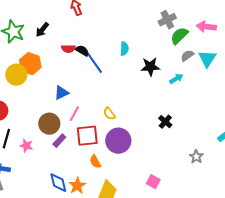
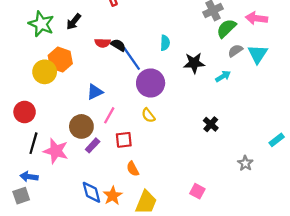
red square: (87, 136) -> (124, 140), size x0.7
purple circle: (118, 141) -> (151, 83), moved
pink star: (26, 146) -> (56, 151), size x1.6

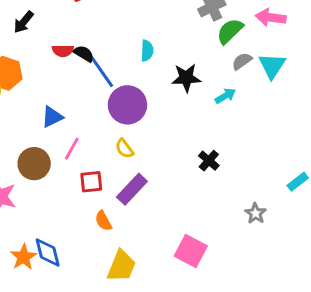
purple rectangle: (93, 145) -> (132, 189), moved, size x1.5
pink square: (197, 191) -> (191, 251), size x1.5
orange star: (113, 196) -> (24, 257), moved

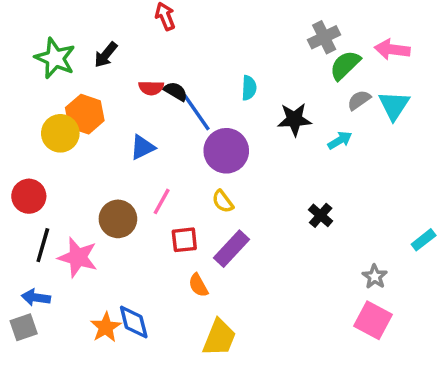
blue triangle: (52, 117) -> (142, 147), moved
pink square: (191, 251) -> (373, 320), moved

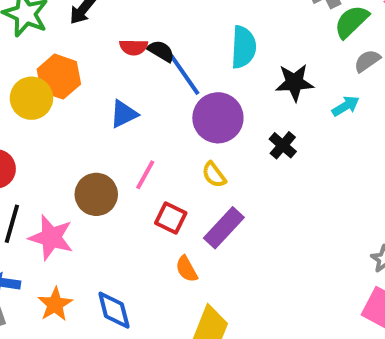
cyan semicircle: (249, 88) -> (243, 47), size x1.5
black cross: (321, 215) -> (283, 145), moved
red square: (184, 240) -> (171, 218), turned 32
orange star: (106, 327) -> (55, 304), moved

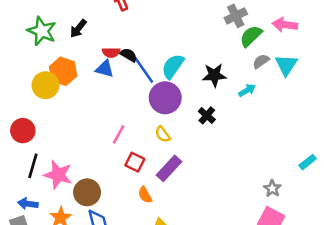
cyan semicircle: (243, 47) -> (173, 66), moved, turned -148
blue triangle: (124, 114) -> (105, 69), moved, turned 42
brown circle: (96, 194) -> (87, 192), moved

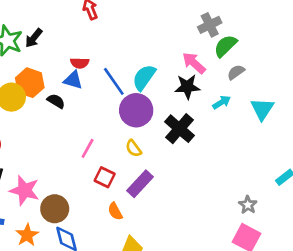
pink arrow: (285, 25) -> (194, 63), moved, turned 35
black arrow: (78, 28) -> (34, 38), moved
black semicircle: (129, 55) -> (56, 101), moved
cyan triangle: (286, 65) -> (262, 109), moved
black cross: (207, 115) -> (179, 129), size x1.6

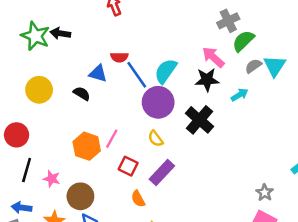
black arrow: (34, 38) -> (60, 33), turned 60
red semicircle: (80, 63) -> (119, 57), moved
orange hexagon: (30, 83) -> (87, 146), moved
cyan triangle: (262, 109) -> (275, 66), moved
pink star: (24, 190) -> (52, 179), size x0.6

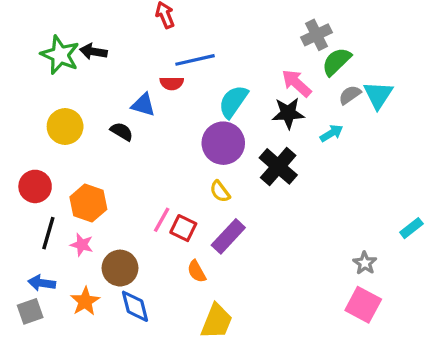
blue line: (137, 75) -> (195, 60), moved, turned -68
pink line: (112, 139) -> (162, 220), moved
orange hexagon: (87, 146) -> (88, 203), moved

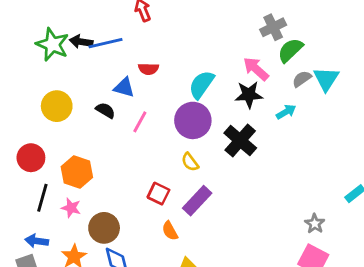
blue line: (195, 60) -> (105, 43), moved
pink line: (162, 220) -> (140, 122), moved

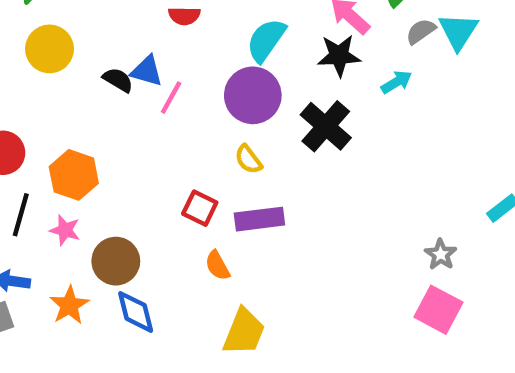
blue triangle: (124, 87) -> (147, 71), moved
yellow circle: (57, 106) -> (50, 49), moved
purple rectangle: (197, 201) -> (259, 219), turned 40

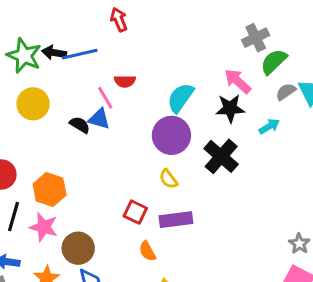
pink line: (171, 98) -> (105, 98), moved, turned -60
pink star: (65, 230) -> (44, 227), size x1.4

